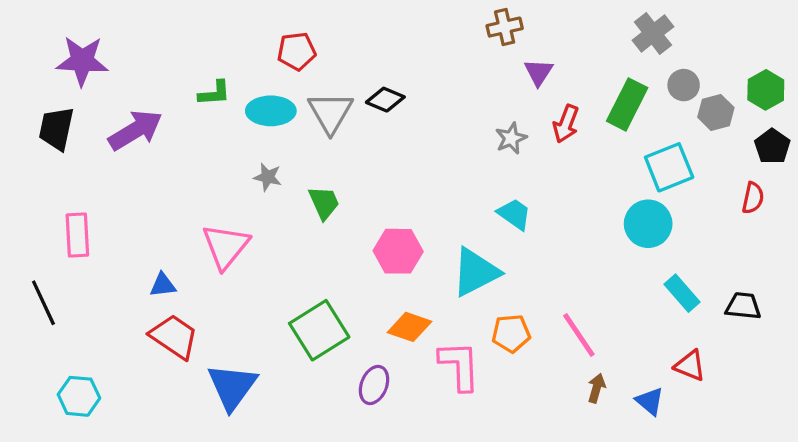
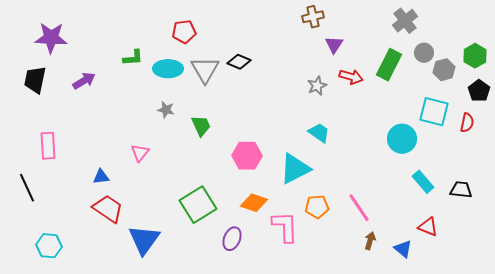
red arrow: (566, 124) -> (351, 77), turned -95
purple arrow: (135, 130) -> (84, 81), size x0.7
cyan square: (669, 167) -> (434, 112), moved, turned 36
pink triangle: (226, 246) -> (140, 153), size x0.6

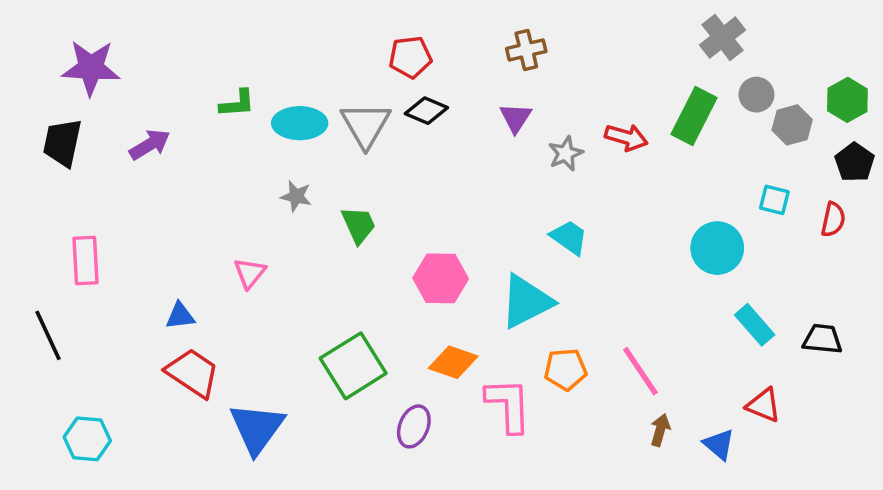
brown cross: (313, 17) -> (526, 50), moved
red pentagon: (184, 32) -> (410, 57), moved
purple triangle: (334, 45) -> (516, 118), moved
cyan square: (434, 112) -> (774, 200), size x0.6

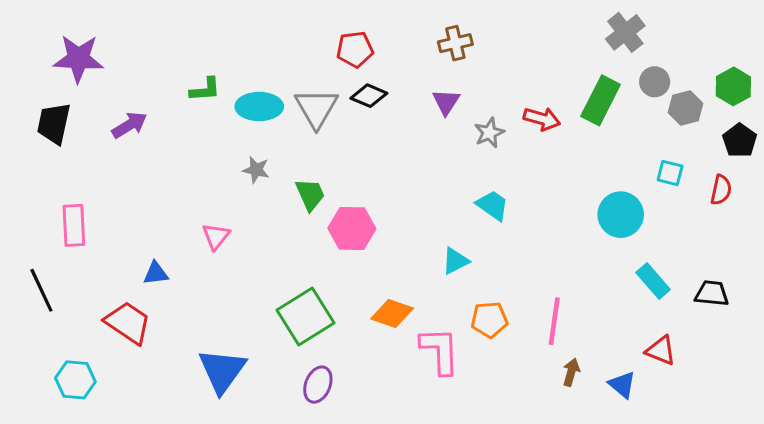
pink hexagon: (441, 278) -> (352, 229), moved
cyan triangle: (526, 302) -> (455, 261), size x0.6
pink line: (640, 371) -> (554, 321), turned 42
red trapezoid: (193, 373) -> (128, 323), moved
purple ellipse: (414, 426) -> (318, 385), moved

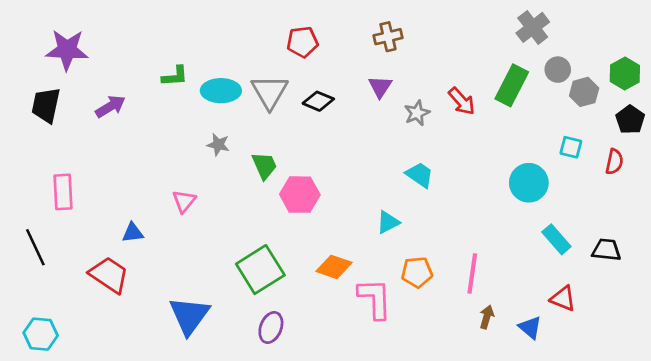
black diamond: (369, 96) -> (318, 101), moved
red arrow: (542, 119) -> (462, 101), turned 32
cyan hexagon: (75, 380) -> (41, 334), moved

